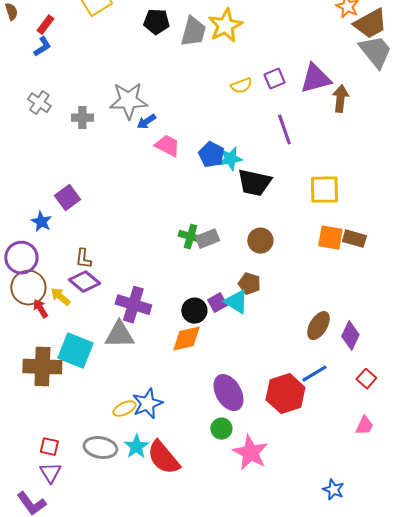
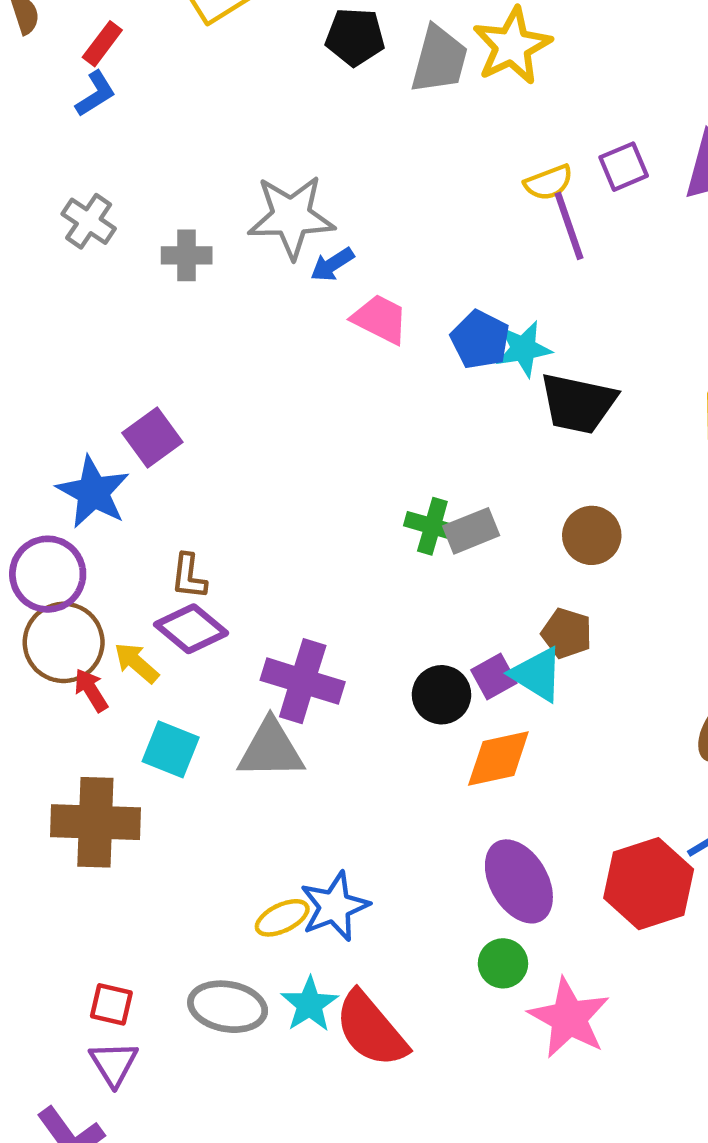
purple line: (284, 130) -> (569, 226), moved
blue star: (41, 222) -> (93, 492), size x1.5
orange diamond: (186, 339) -> (498, 758), moved
cyan square: (75, 351) -> (171, 749), moved, size x0.7

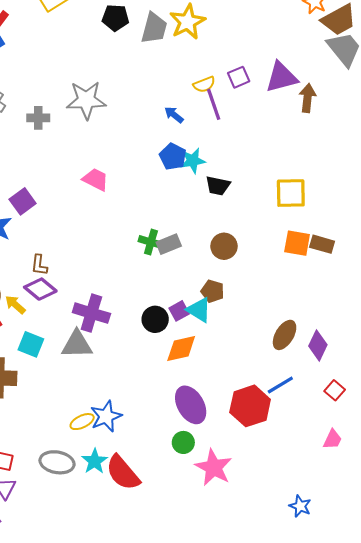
blue arrow: (332, 264) -> (174, 115), moved, turned 72
pink trapezoid: (380, 319) -> (96, 179), moved
black trapezoid: (578, 403) -> (218, 186), size x0.7

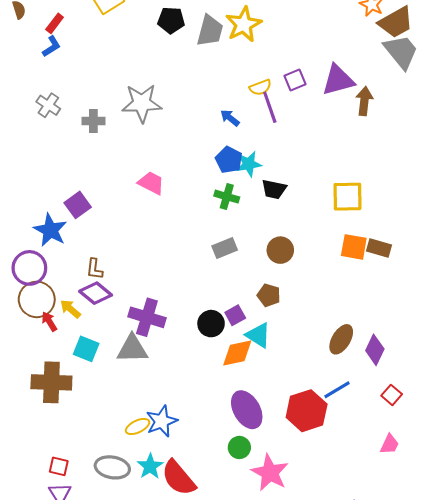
green cross: (151, 242) -> (227, 197), moved
cyan triangle: (199, 310) -> (258, 335), moved

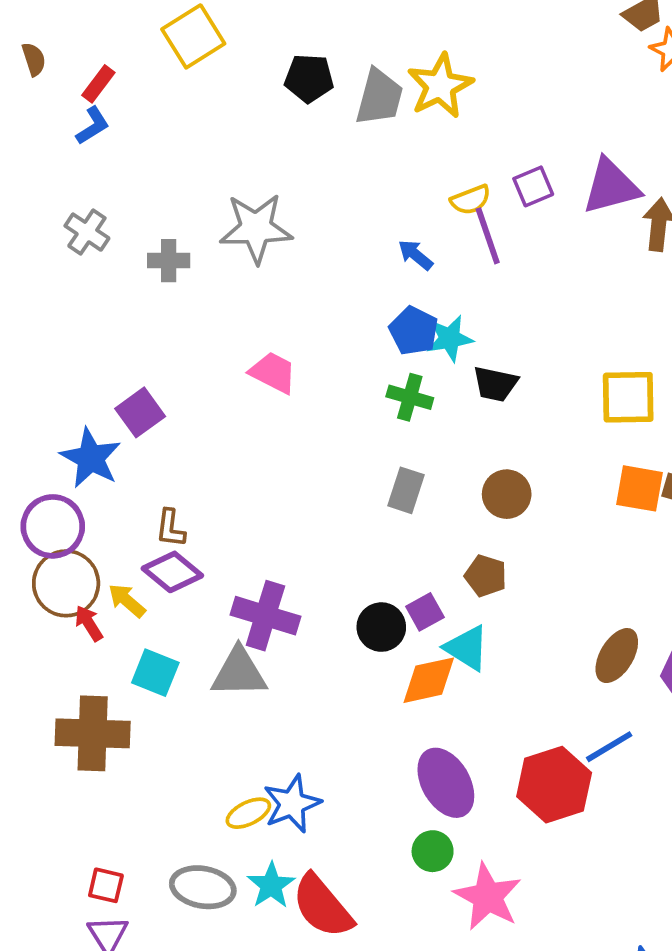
gray rectangle: (225, 248) -> (406, 490), turned -50

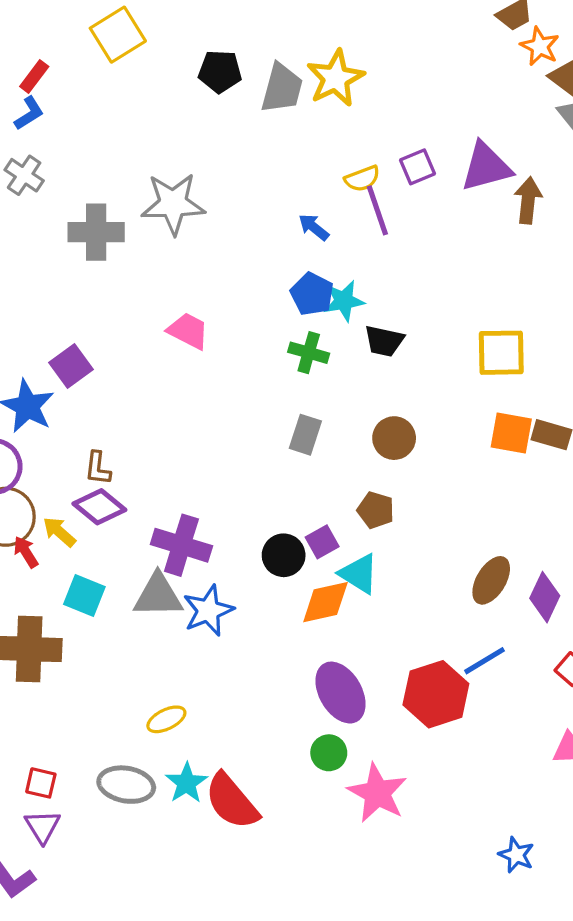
gray cross: (87, 232) -> (24, 175), moved
gray cross: (169, 261) -> (96, 232), size x1.5
blue star: (292, 804) -> (208, 610), moved

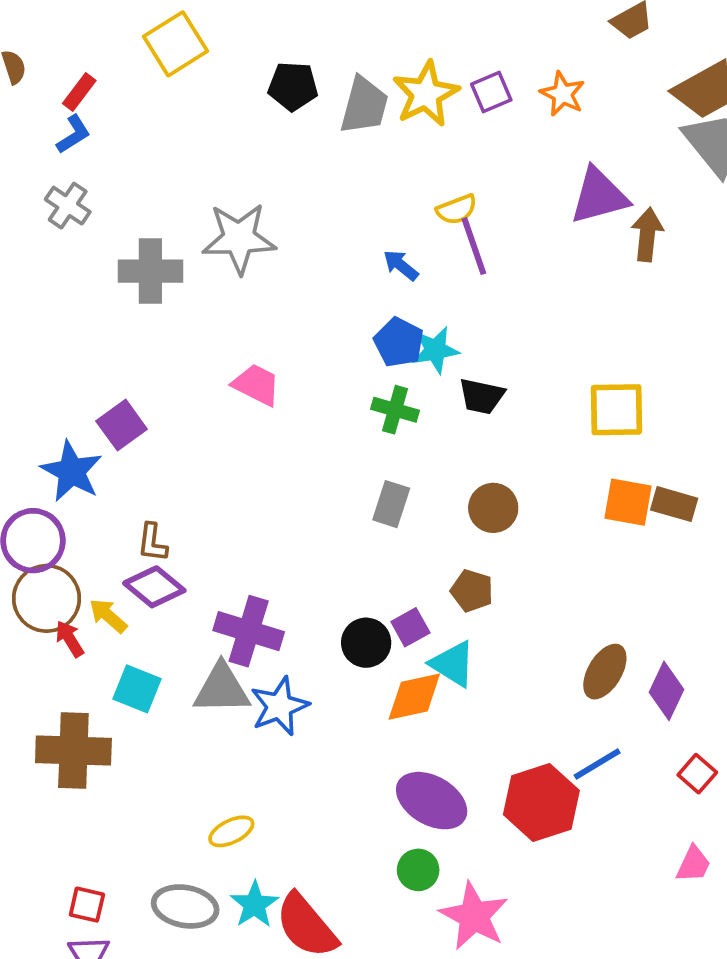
orange star: (540, 46) -> (563, 94), moved
purple square: (418, 167) -> (491, 92), moved
purple ellipse: (341, 693) -> (432, 801), turned -30

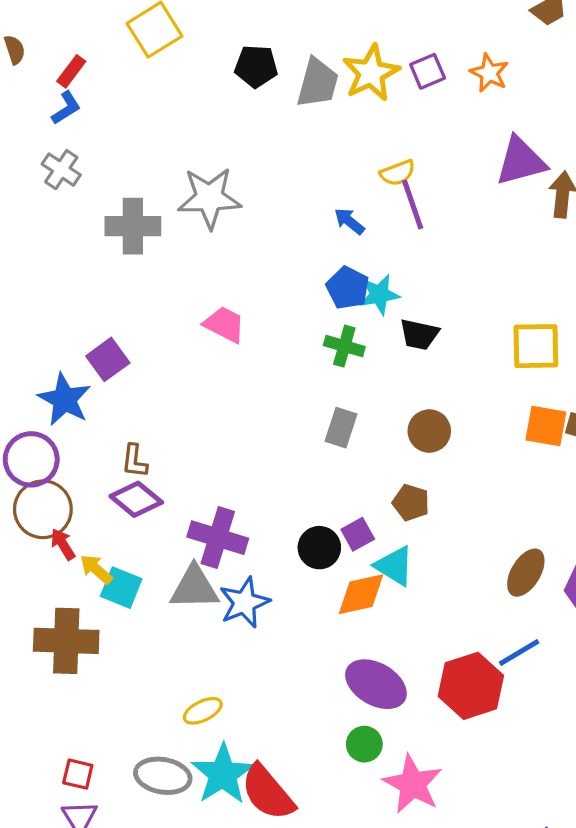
yellow arrow: (108, 616) -> (96, 569), moved
cyan star: (254, 905) -> (223, 774), size x1.5

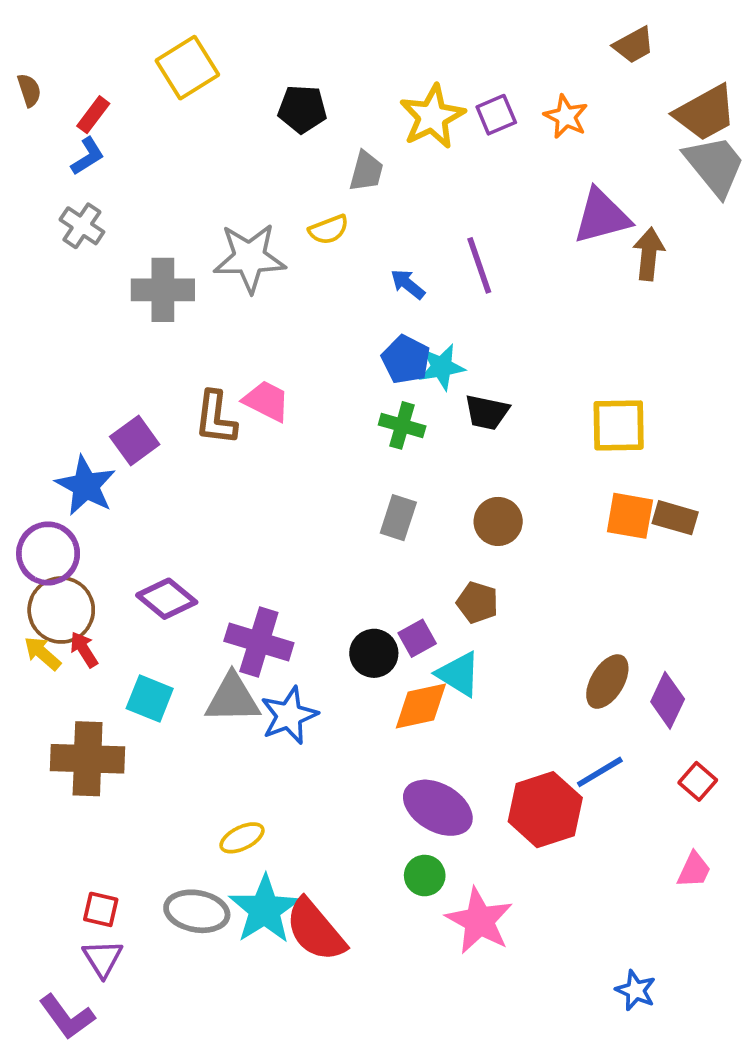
gray trapezoid: (318, 83) -> (366, 171), moved, size x0.7
yellow semicircle: (398, 173) -> (329, 230), moved
brown L-shape: (134, 461) -> (216, 418), moved, size x1.4
yellow arrow: (96, 569) -> (42, 653), moved

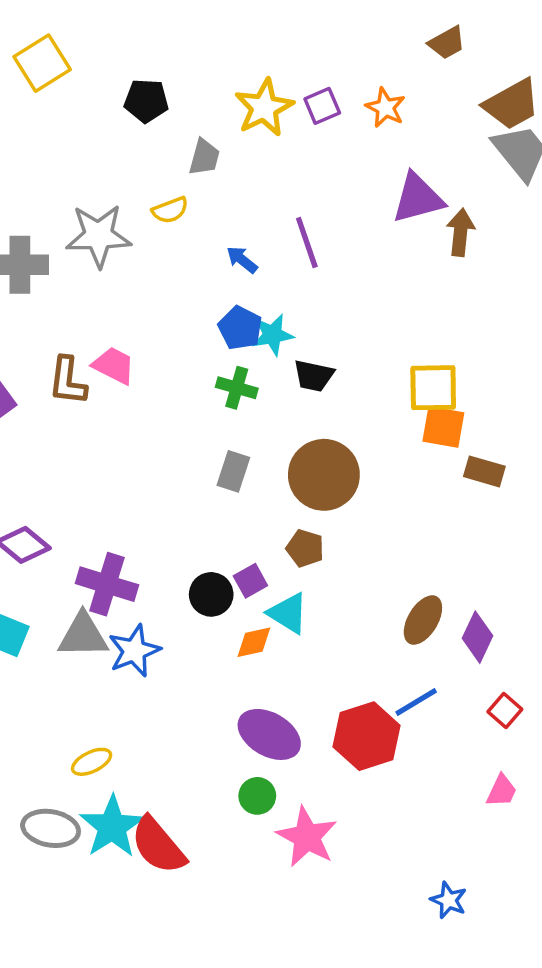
orange square: (630, 516) -> (443, 427), moved
brown circle: (498, 521) -> (324, 475), size x1.6
orange diamond: (421, 706) -> (254, 642), size x0.7

